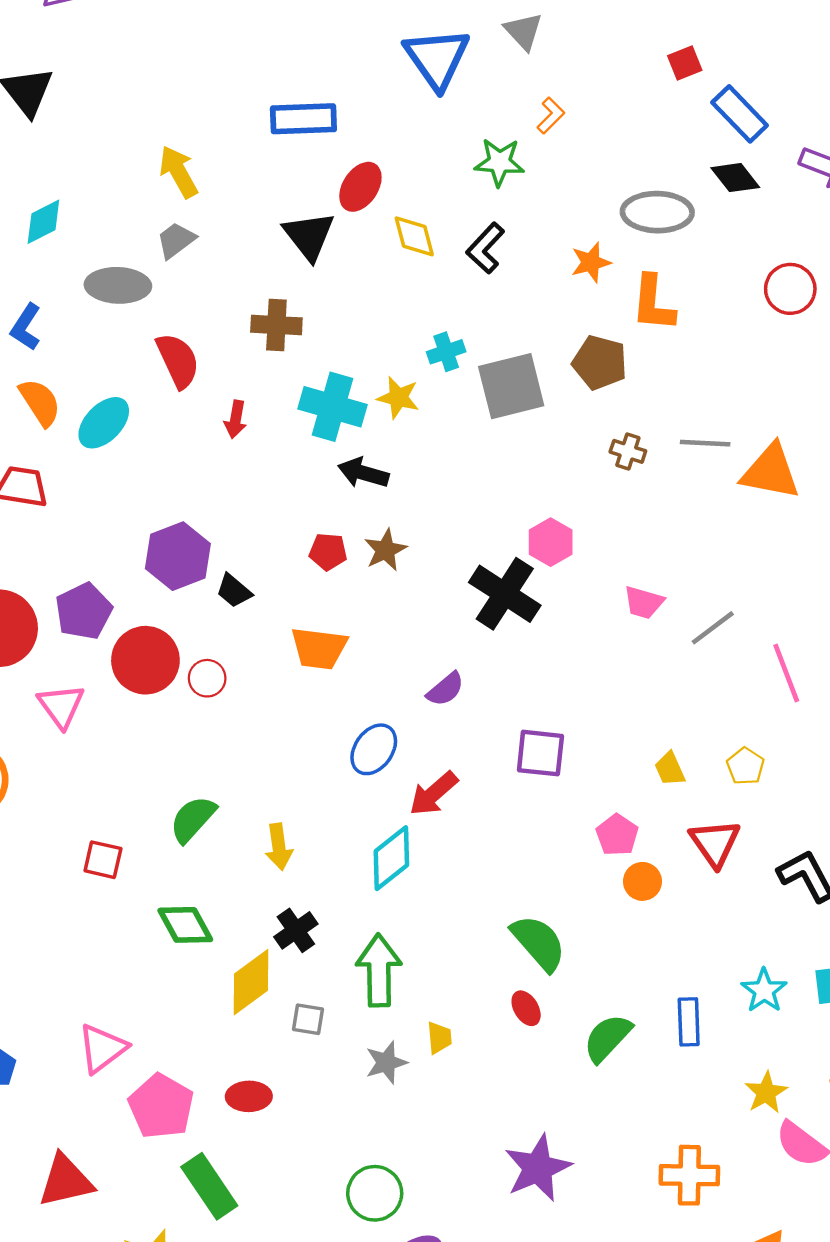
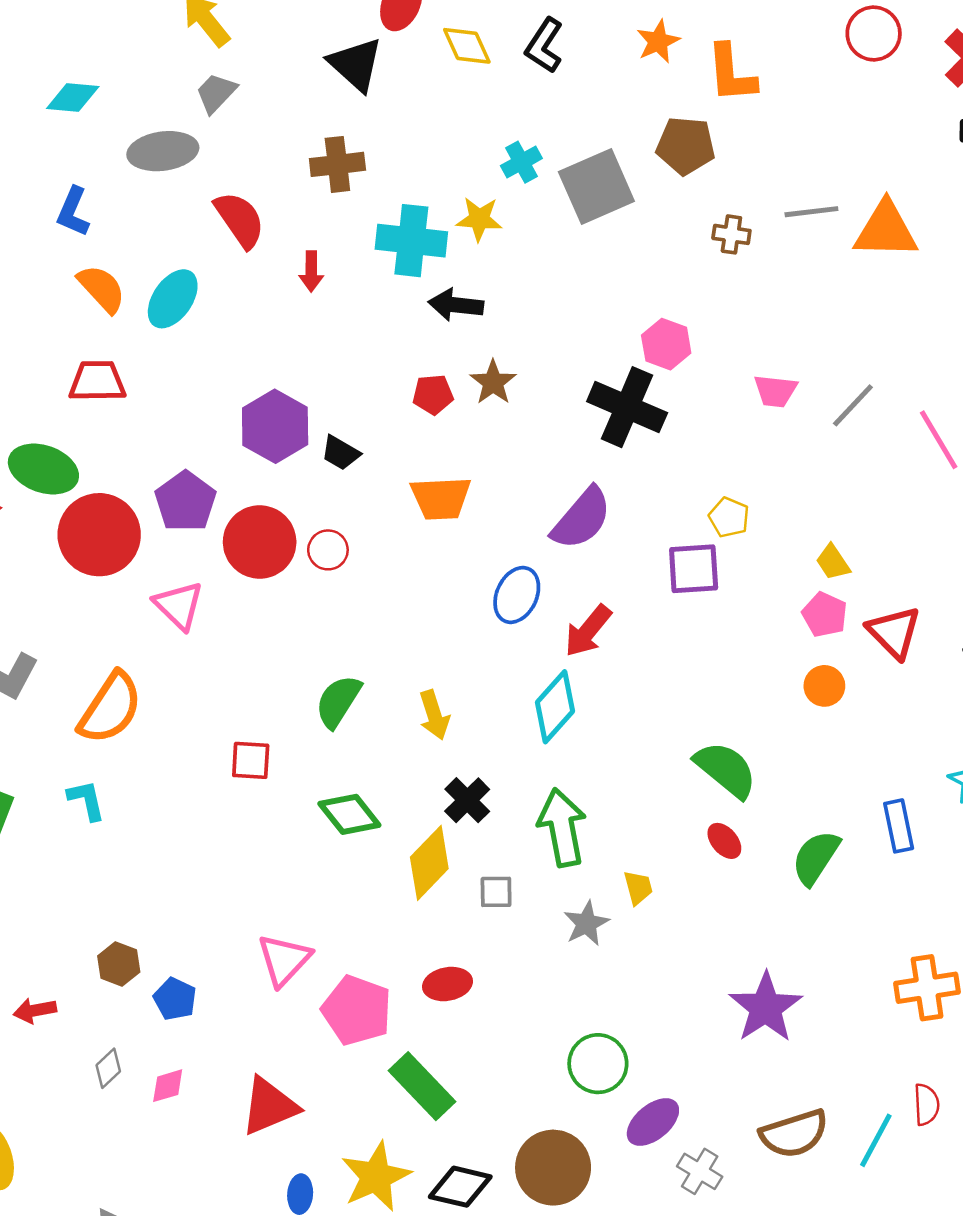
cyan diamond: (43, 222) -> (73, 97), turned 42
purple semicircle: (445, 689) -> (582, 518), size x1.6
yellow pentagon: (745, 766) -> (729, 517), moved
pink pentagon: (617, 835) -> (825, 615), moved

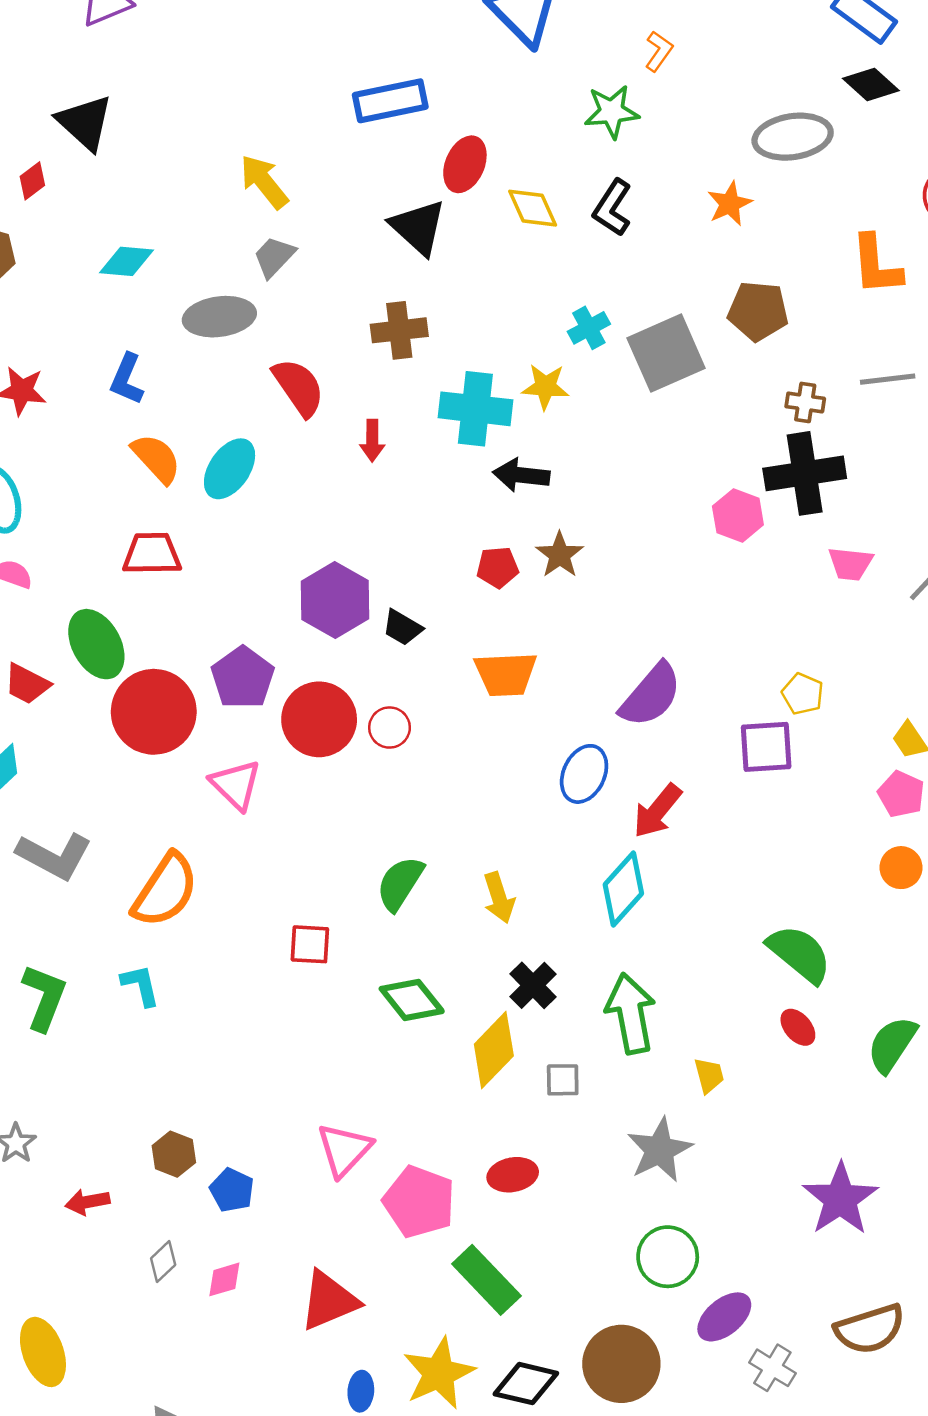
orange L-shape: (731, 73) -> (876, 265), moved
black cross: (627, 407) -> (805, 473), moved, turned -32
green ellipse: (43, 469) -> (96, 644), turned 42
gray star: (586, 923) -> (660, 1150), moved, size x1.4

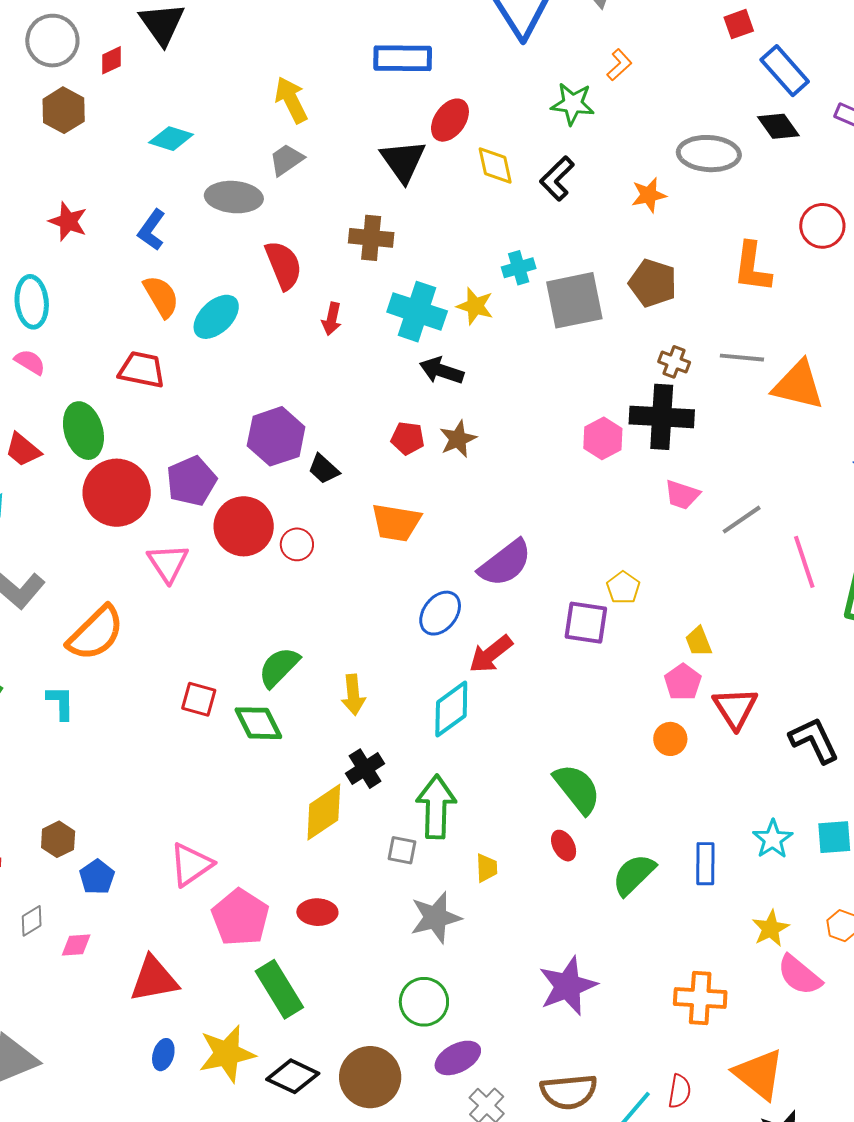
green diamond: (412, 1000) -> (258, 723), moved
gray square: (563, 1080) -> (402, 850), moved

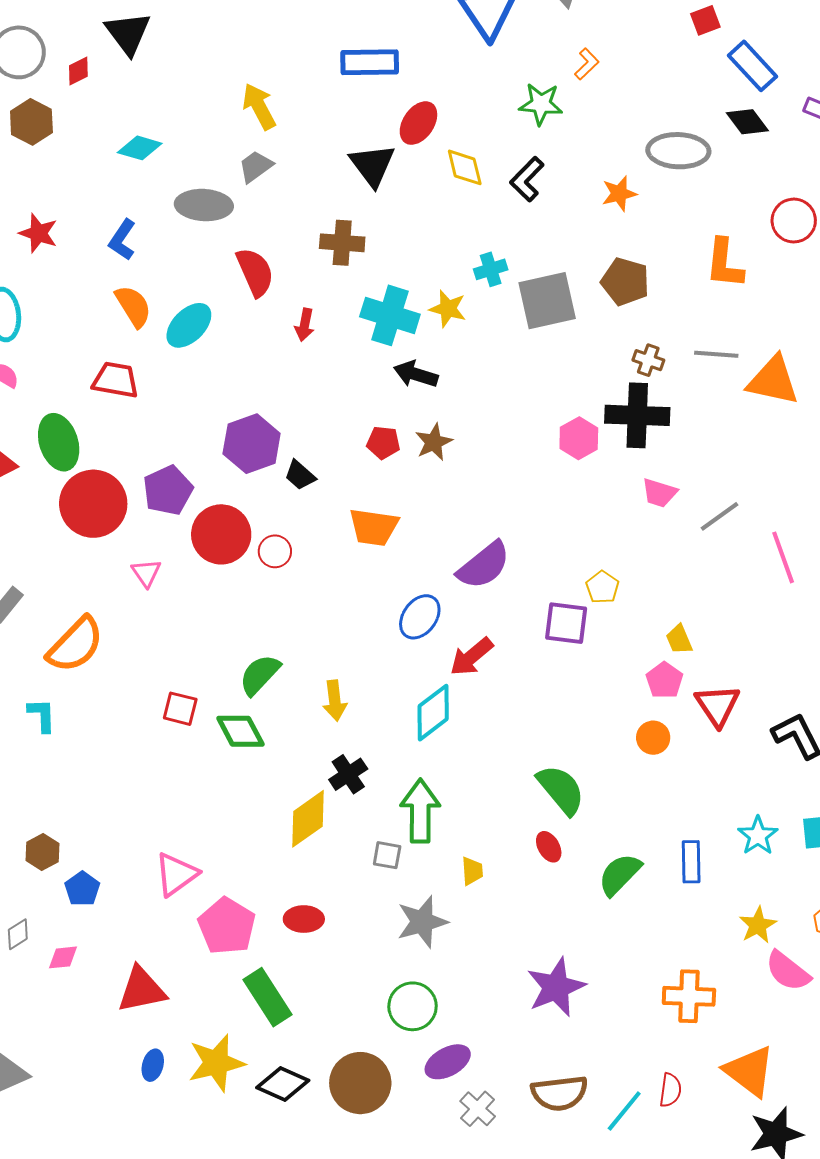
pink triangle: (168, 563) -> (146, 573), size x0.7

